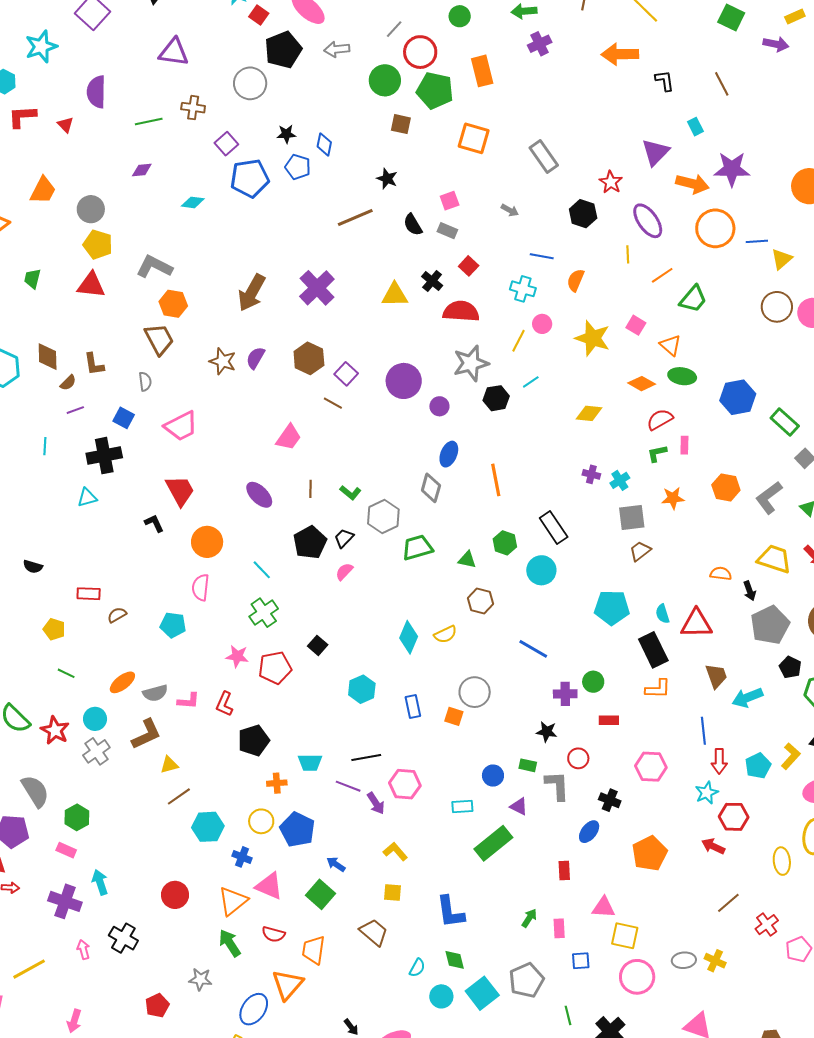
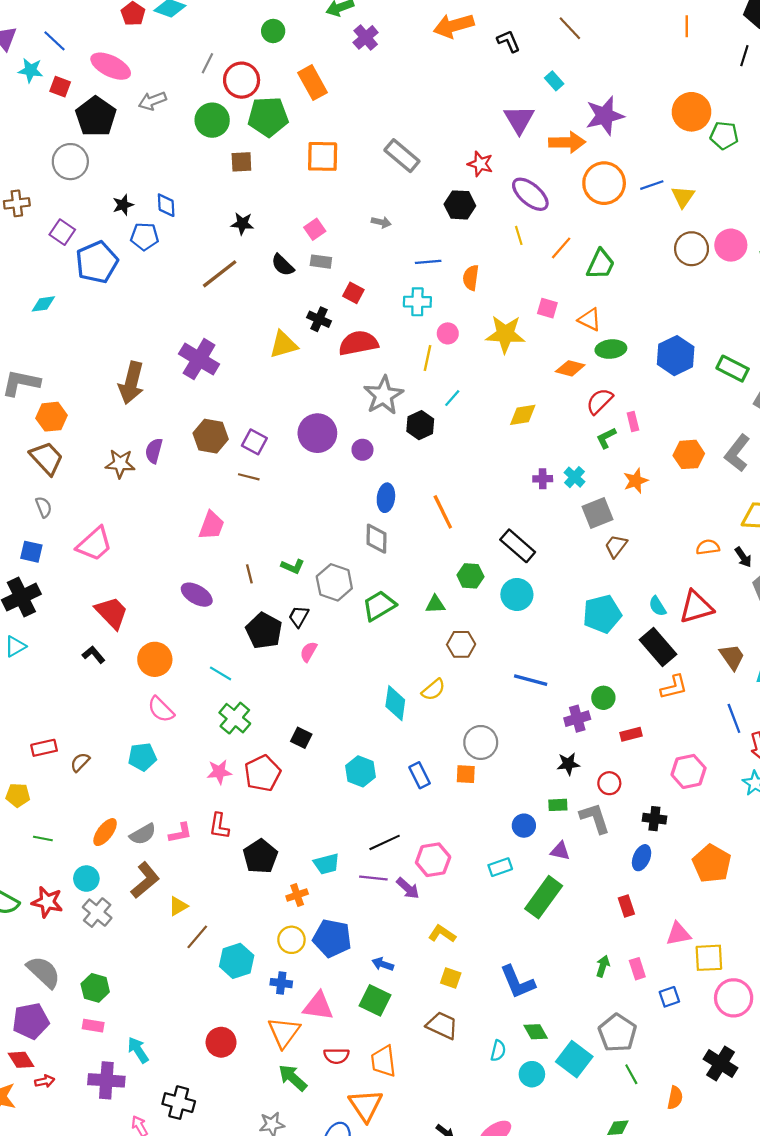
pink semicircle: (201, 587) -> (161, 709), turned -36
yellow square: (393, 893) -> (451, 978), turned 30
green line: (568, 1015) -> (631, 1074), moved

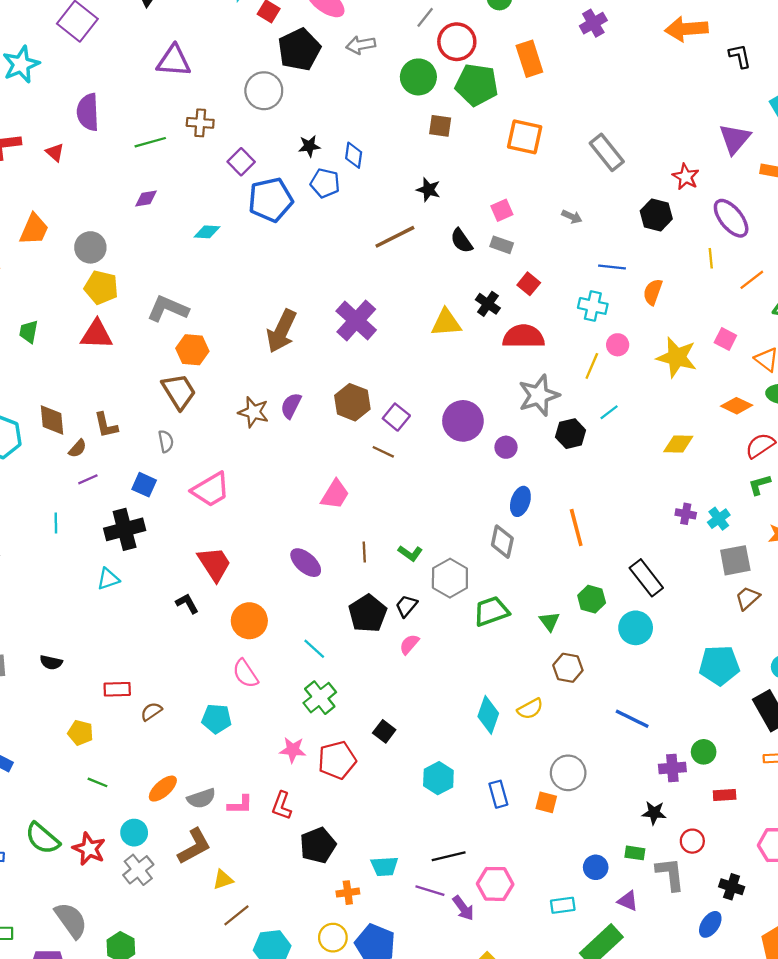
green triangle: (435, 604) -> (549, 621), turned 45

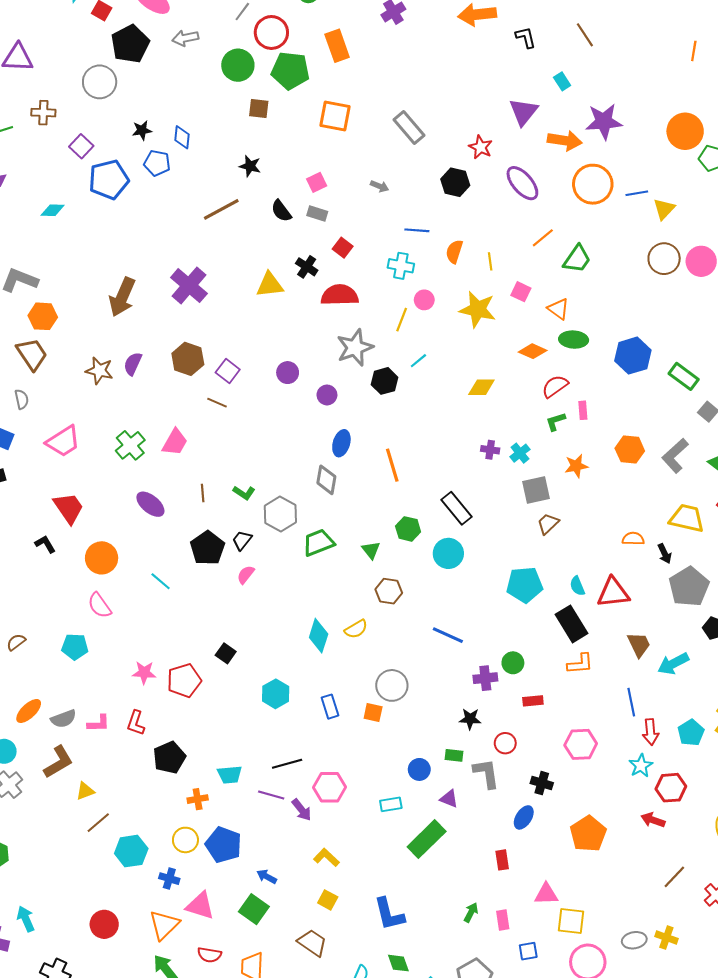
yellow line: (711, 258) -> (490, 261), moved
purple circle: (463, 421) -> (288, 373), size x0.6
green cross: (320, 698) -> (130, 445), moved

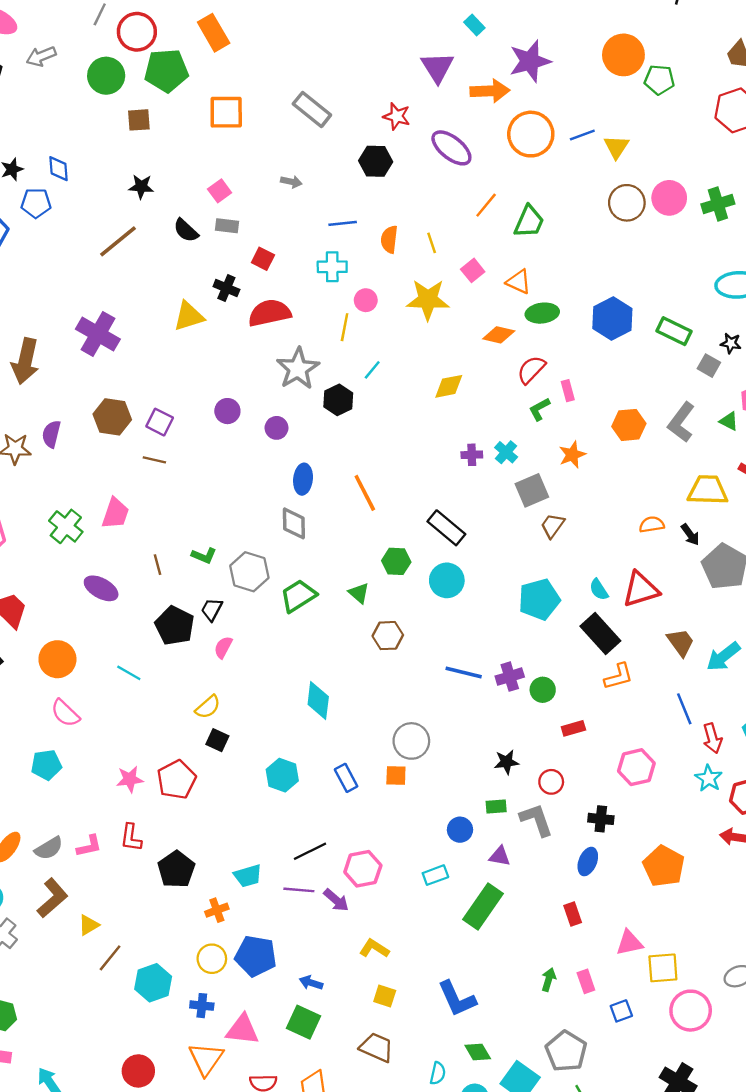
pink square: (521, 292) -> (473, 270), turned 36
yellow semicircle: (356, 629) -> (208, 707), moved
purple cross: (485, 678) -> (510, 677), moved

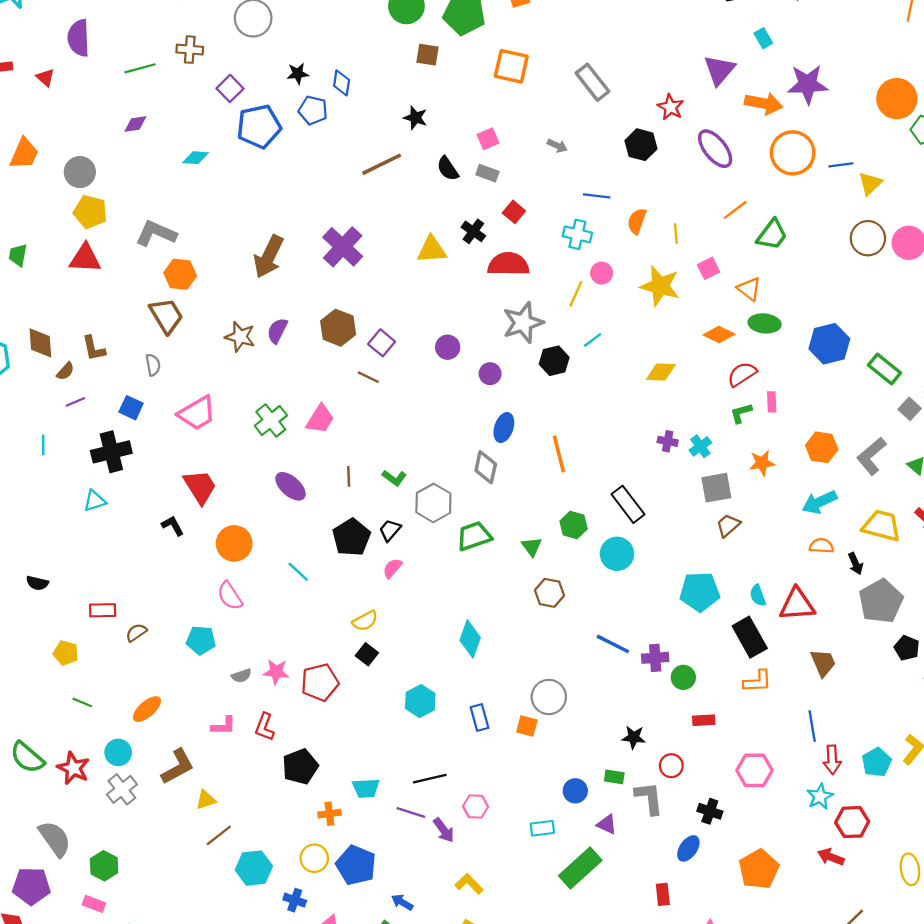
cyan arrow: (723, 657) -> (819, 502), moved
gray semicircle: (49, 848) -> (241, 676), moved, size x0.7
pink hexagon: (363, 869) -> (475, 806), size x0.7

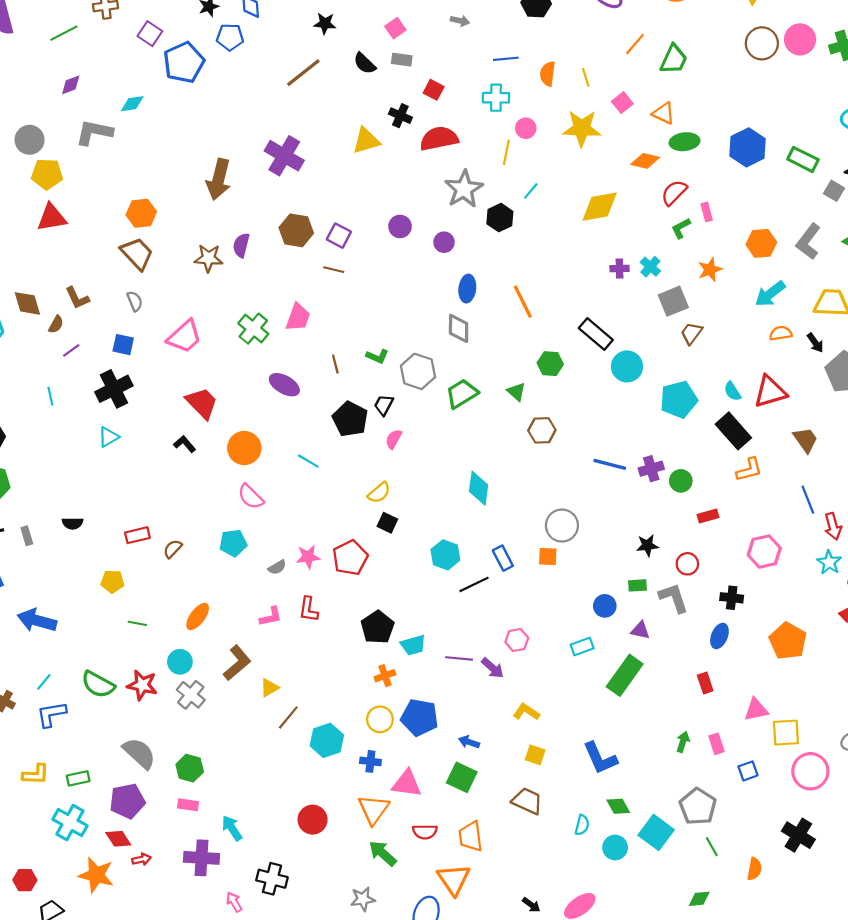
gray L-shape: (156, 233) -> (94, 132), moved
yellow diamond: (661, 372) -> (600, 207), size x1.4
cyan circle: (617, 554) -> (627, 366), moved
black pentagon: (300, 767) -> (378, 627), moved
black line: (430, 779) -> (474, 584), moved

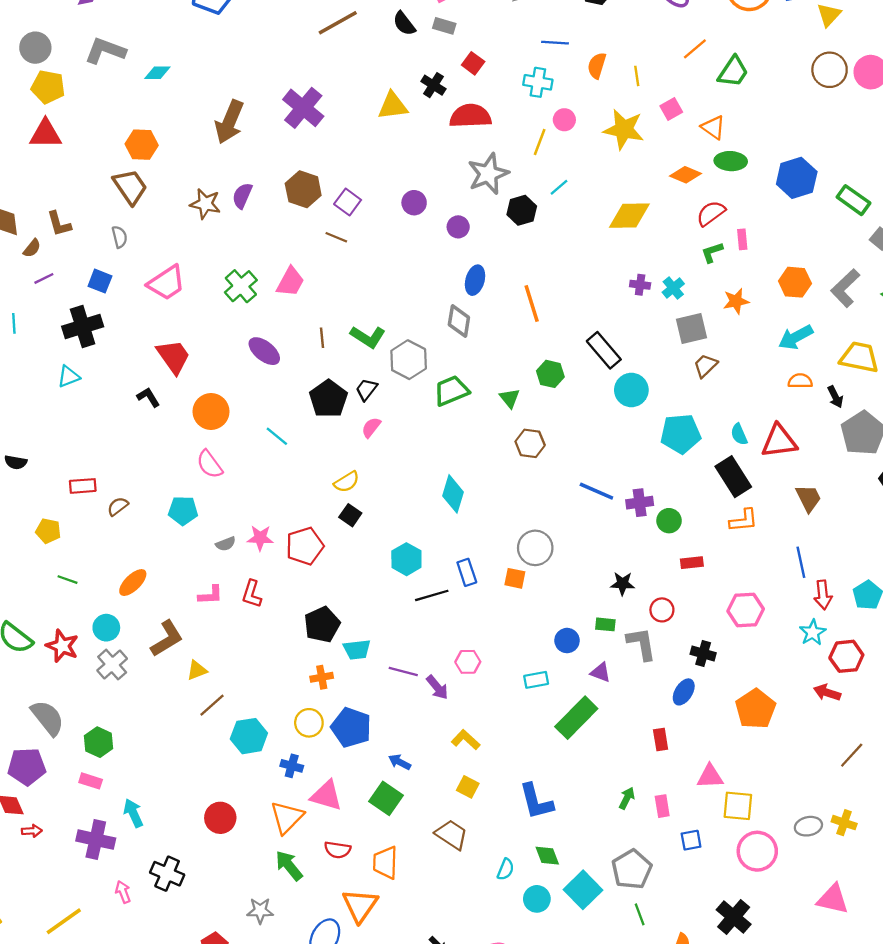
cyan diamond: (132, 104) -> (157, 73), moved
green L-shape: (377, 356) -> (368, 337), size x1.4

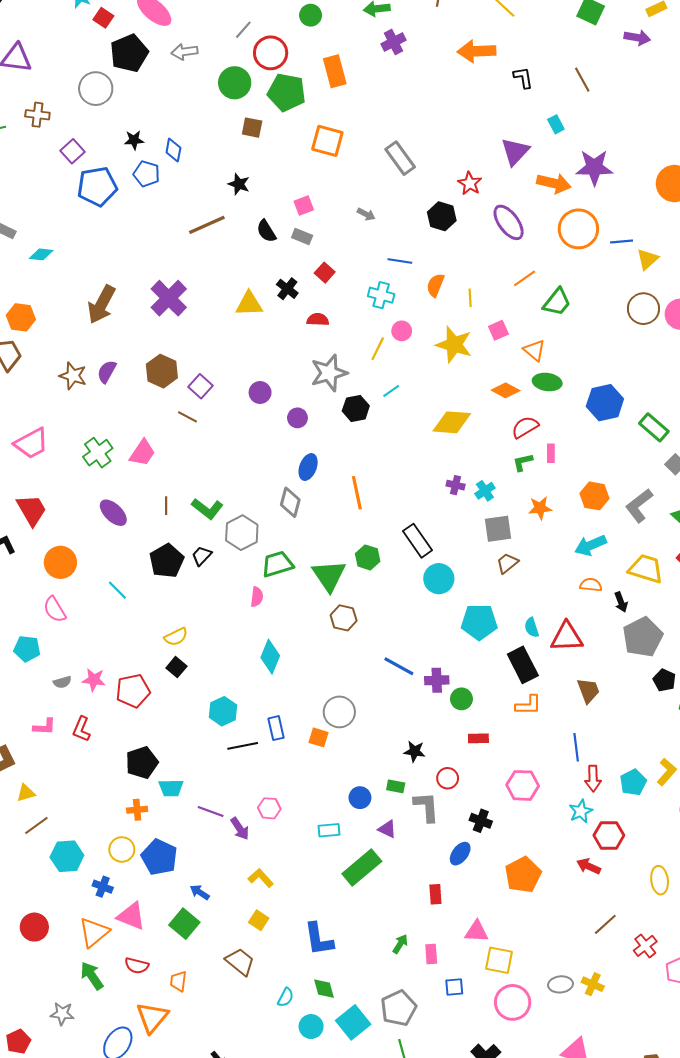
red semicircle: (470, 116) -> (318, 320), size x0.6
green triangle: (510, 398) -> (329, 576), size x1.8
pink semicircle: (371, 427) -> (257, 597), moved, turned 144
orange trapezoid: (385, 863) -> (178, 981), size x0.7

